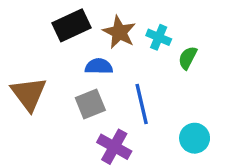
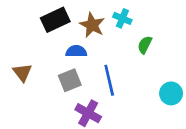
cyan cross: (159, 37) -> (122, 18), moved
brown triangle: (29, 94) -> (22, 72), size x0.7
cyan circle: (195, 138) -> (171, 93), moved

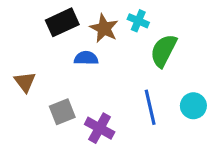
green semicircle: (145, 45) -> (164, 51), size x1.6
gray square: (70, 80) -> (62, 112), moved
blue line: (109, 80) -> (150, 107), moved

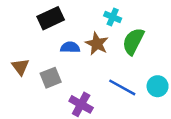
brown star: (104, 28) -> (97, 44), moved
blue line: (150, 107) -> (122, 87), turned -48
gray square: (62, 112) -> (51, 78), moved

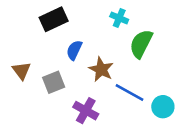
brown star: (97, 44) -> (101, 69), moved
blue semicircle: (70, 47) -> (74, 50), turned -66
cyan circle: (158, 86) -> (163, 107), moved

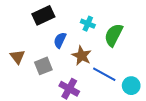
cyan cross: (119, 18) -> (88, 24), moved

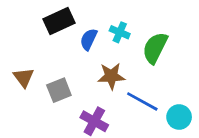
blue semicircle: (60, 40) -> (89, 39), moved
brown star: (82, 56) -> (111, 76), turned -30

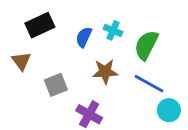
black rectangle: (59, 21) -> (40, 25), moved
brown triangle: (24, 77) -> (21, 61), moved
blue line: (142, 101) -> (149, 84), moved

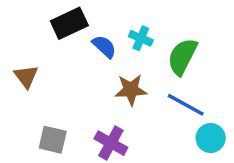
black rectangle: (40, 25) -> (69, 23), moved
blue semicircle: (84, 37) -> (104, 47), turned 108
gray square: (56, 85) -> (53, 140), moved, turned 35

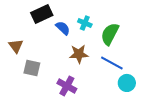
gray square: (53, 140) -> (32, 68), moved

